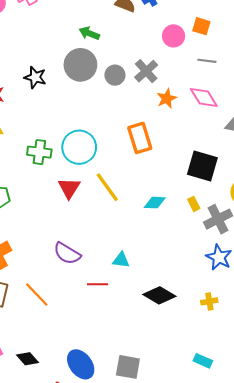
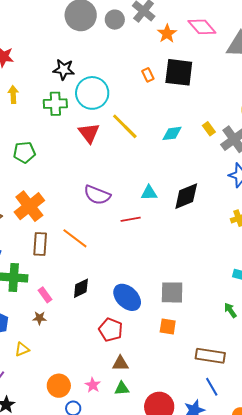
black star: (35, 77) -> (64, 70), moved
orange rectangle: (140, 138) -> (148, 75), size x0.5
black square: (202, 166) -> (179, 72), moved
black diamond: (159, 295) -> (186, 196), moved, turned -44
black diamond: (28, 359) -> (81, 288), moved, turned -65

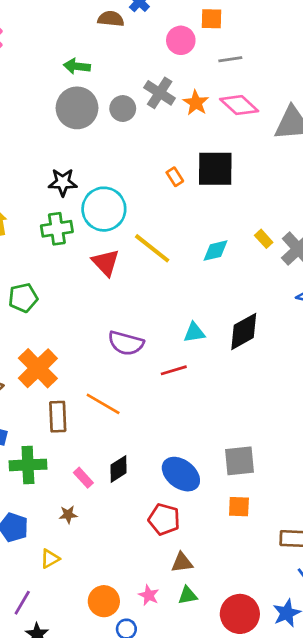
orange star: (167, 34) -> (196, 103), moved
pink rectangle: (45, 295) -> (83, 478), moved

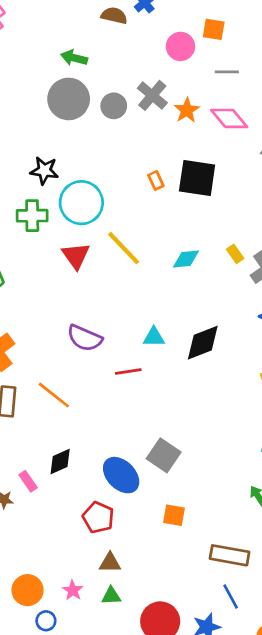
gray square: (240, 461) -> (164, 455), moved, turned 32
pink rectangle: (83, 478) -> (28, 481), moved

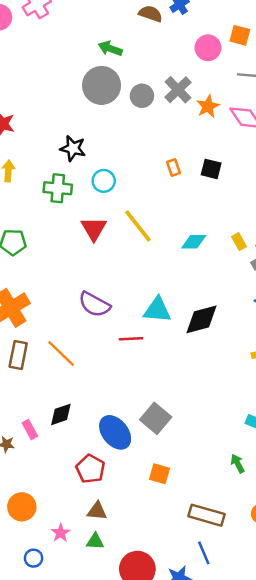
black square: (197, 178) -> (211, 169), size x0.6
cyan circle: (81, 203) -> (104, 181), size x0.6
cyan triangle: (154, 337) -> (157, 310), size x1.4
orange circle: (28, 590) -> (22, 507), moved

